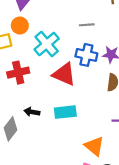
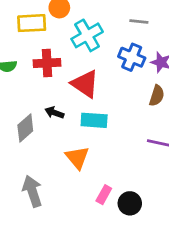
red triangle: (64, 74) -> (85, 84), moved
orange triangle: (94, 146) -> (77, 158), moved

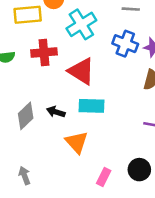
black arrow: (54, 113) -> (56, 112), moved
gray arrow: (32, 191) -> (25, 176), moved, size x0.6
black circle: (130, 203) -> (139, 170), moved

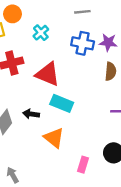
cyan cross: (81, 24) -> (41, 33), size x0.6
cyan rectangle: (91, 106) -> (62, 103), turned 30

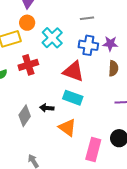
cyan cross: (41, 33) -> (52, 38), size x1.5
red triangle: (48, 74) -> (73, 71), moved
pink rectangle: (83, 165) -> (93, 149), size x1.6

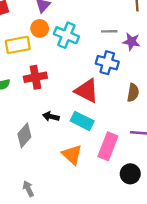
cyan cross: (52, 38) -> (66, 35), moved, turned -30
purple star: (110, 44) -> (131, 42), moved
black arrow: (47, 108) -> (51, 117), moved
pink rectangle: (93, 149) -> (108, 146), moved

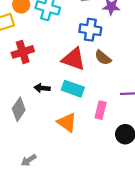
brown semicircle: (133, 93) -> (103, 58), moved, turned 126
pink rectangle: (108, 146) -> (101, 110), size x0.7
gray arrow: (28, 189) -> (29, 160), turned -91

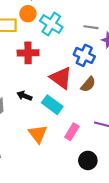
red cross: (23, 52) -> (28, 53), moved
brown semicircle: (103, 58) -> (88, 84), turned -105

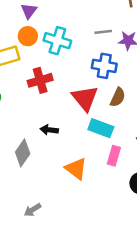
red triangle: (61, 78) -> (85, 98), turned 30
cyan rectangle: (52, 105) -> (101, 128), moved

